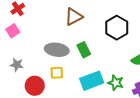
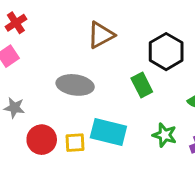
green rectangle: (84, 50) -> (142, 85), moved
yellow square: (57, 73) -> (75, 143), moved
cyan rectangle: (92, 81) -> (108, 132), moved, turned 35

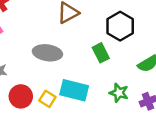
yellow square: (75, 143) -> (47, 99), turned 35

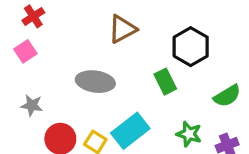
cyan rectangle: (74, 90) -> (130, 131), turned -52

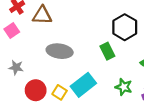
brown triangle: (122, 29) -> (42, 15), moved, turned 30

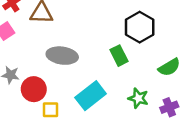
red circle: (36, 90) -> (34, 89), moved
yellow square: (60, 92) -> (51, 110), moved, turned -32

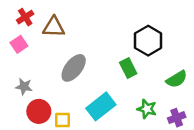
gray ellipse: (62, 56) -> (74, 68), turned -60
red circle: (34, 89) -> (39, 111), moved

